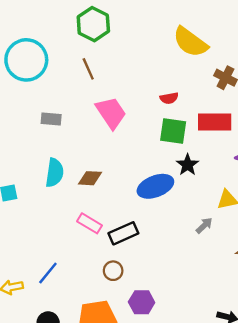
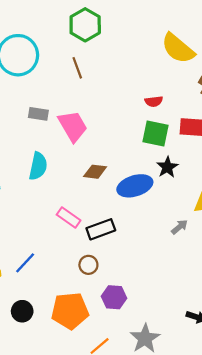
pink trapezoid: (111, 113) -> (73, 126), moved
brown diamond: (90, 178) -> (95, 172), moved

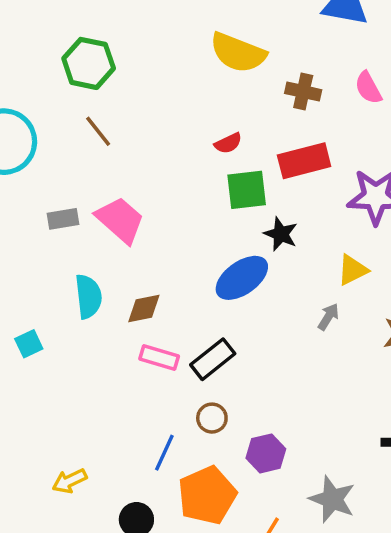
brown diamond: (95, 172) -> (144, 308), moved
blue line: (25, 263) -> (164, 453), moved

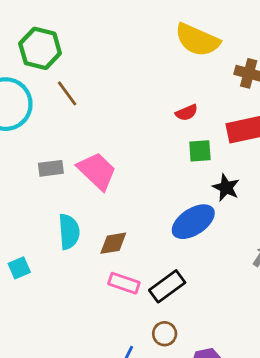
green hexagon: (89, 63) -> (40, 48), moved
brown line: (98, 131) -> (67, 93), moved
green square: (247, 190) -> (200, 151), size x0.7

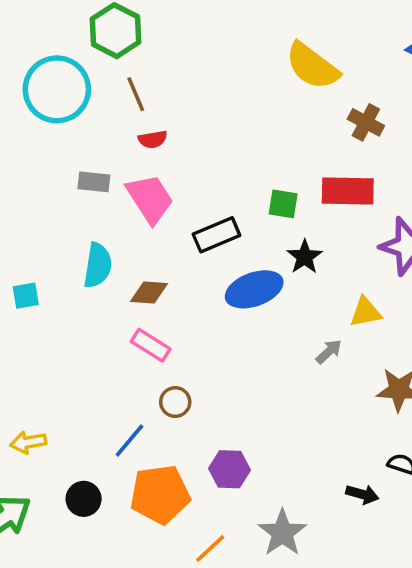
red semicircle: (187, 113) -> (153, 139), moved
black rectangle: (167, 286) -> (217, 235), moved
brown circle: (165, 334) -> (175, 402), moved

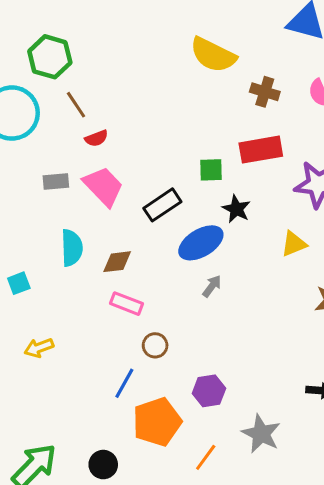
gray arrow: (329, 352) -> (212, 286), moved
yellow arrow: (28, 442) -> (39, 348), moved
black circle: (84, 499) -> (103, 465), moved

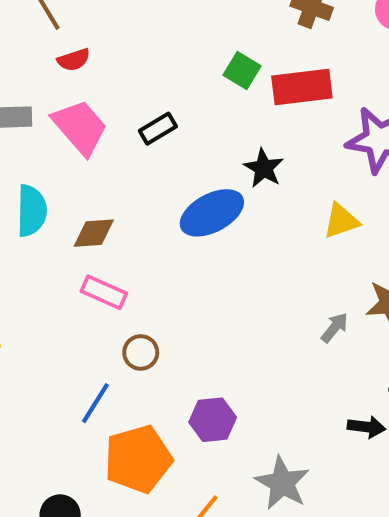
green square: (211, 170) -> (242, 71), moved, turned 30
black rectangle: (162, 205) -> (158, 129), moved, size x0.7
gray arrow: (212, 286) -> (334, 328), moved

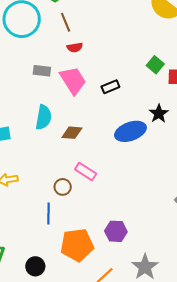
pink rectangle: (104, 292) -> (86, 171), moved
brown circle: (141, 352) -> (63, 187), moved
blue line: (95, 403) -> (48, 213), moved, turned -40

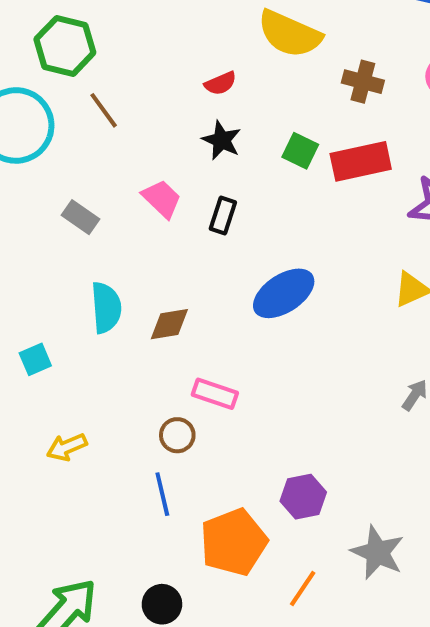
red semicircle: (75, 47) -> (220, 83), moved
gray rectangle: (42, 71) -> (80, 217), turned 42
pink trapezoid: (73, 80) -> (162, 199), moved, size x0.7
black rectangle: (110, 87) -> (223, 215), turned -36
black star: (159, 113) -> (222, 140), moved

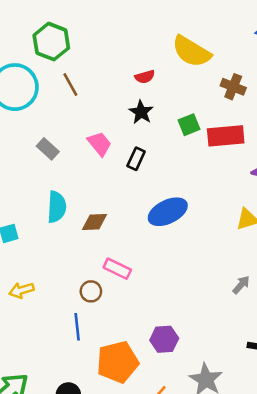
green square: (300, 151) -> (189, 125), turned 35

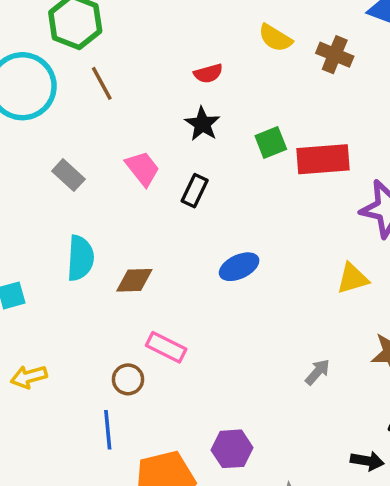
yellow semicircle: (191, 51) -> (275, 38), size x0.6
brown cross: (233, 87) -> (335, 55), moved
blue ellipse: (168, 212) -> (239, 267), size x0.7
gray arrow: (241, 285) -> (317, 372), moved

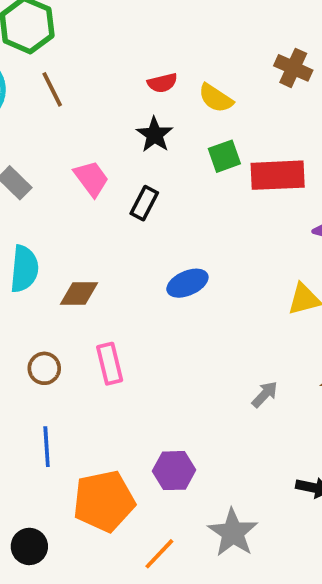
yellow semicircle: (275, 38) -> (216, 98), moved
pink rectangle: (166, 347) -> (110, 364), turned 48
brown circle: (128, 379) -> (44, 368), moved

